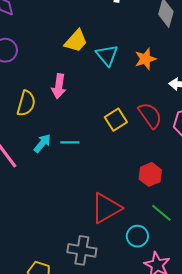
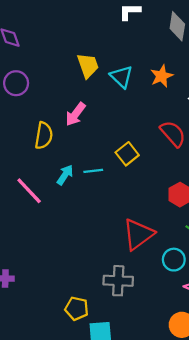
yellow trapezoid: (76, 41) -> (88, 65), turned -55
pink arrow: (59, 86) -> (75, 114), turned 35
yellow square: (116, 120) -> (127, 154), moved

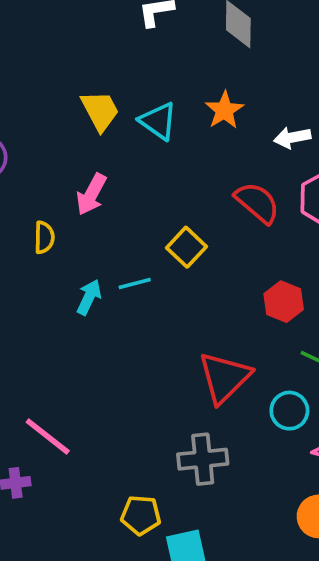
yellow semicircle: (44, 136) -> (44, 237), size x0.7
pink line: (29, 191) -> (48, 436), moved

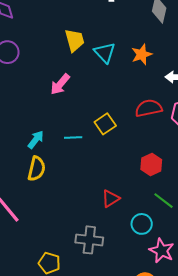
red semicircle: (257, 203) -> (149, 108), turned -64
yellow semicircle: (44, 237) -> (37, 169), moved, size x1.4
cyan arrow: (89, 297) -> (36, 140), moved
red triangle: (224, 377) -> (111, 198), size x0.6

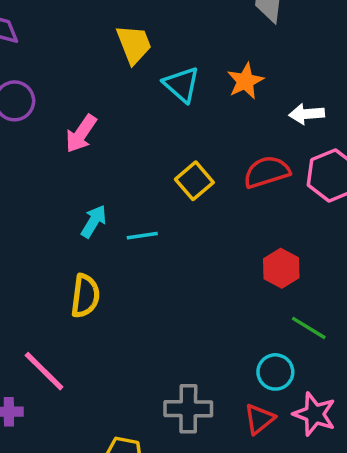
yellow trapezoid: (75, 40) -> (134, 44), moved
pink arrow: (60, 84) -> (81, 134), moved
yellow square: (105, 124) -> (194, 181), moved
cyan arrow: (36, 140) -> (94, 221), moved
red triangle: (111, 198) -> (259, 419), moved

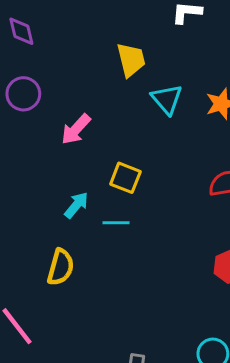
yellow square: (194, 181) -> (125, 178), moved, turned -36

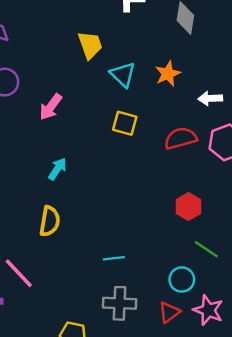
yellow square: (125, 178) -> (125, 123), moved
cyan line: (116, 223) -> (114, 258), moved

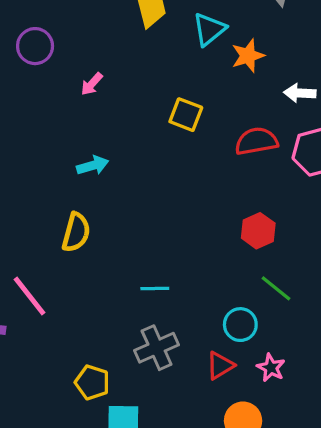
cyan triangle: (123, 75) -> (209, 29), moved, turned 32
pink arrow: (51, 107) -> (92, 84), size x0.7
cyan arrow: (57, 169) -> (93, 165), turned 35
gray cross: (120, 303) -> (157, 348), turned -32
pink star: (208, 310) -> (271, 368), size x0.7

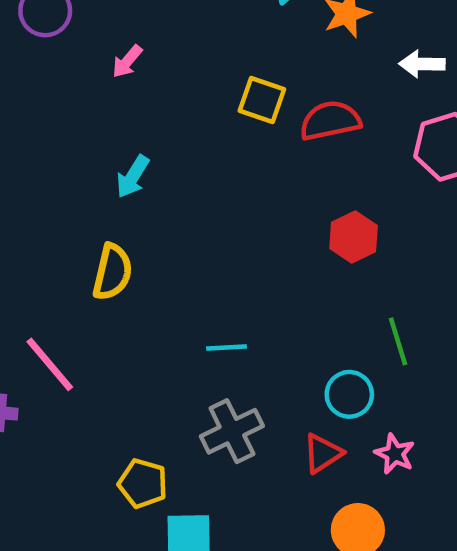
red semicircle: (256, 141) -> (330, 121), moved
cyan arrow: (93, 165) -> (133, 177), turned 140
red hexagon: (258, 231) -> (354, 237), moved
green line: (276, 288) -> (398, 341), turned 36

